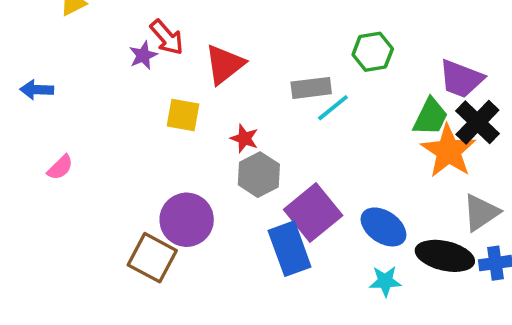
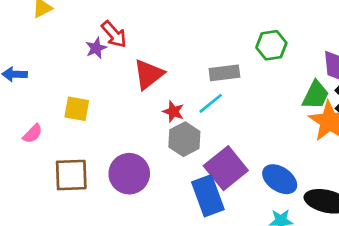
red triangle: (225, 64) -> (149, 74), moved
cyan line: (333, 108) -> (211, 103), moved
yellow square: (183, 115) -> (77, 109), moved
brown square: (152, 258) -> (71, 175), moved, turned -30

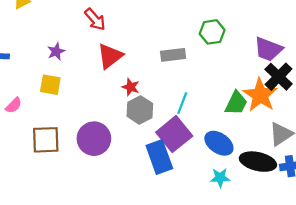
red arrow: (114, 34) -> (95, 19), moved
purple star: (96, 48) -> (56, 51), moved
green trapezoid: (316, 95) -> (236, 103), moved
cyan line: (211, 103) -> (182, 103), moved, turned -30

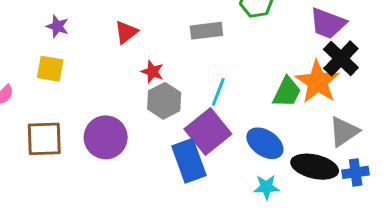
purple star: (56, 51) -> (57, 26), turned -30
red triangle: (110, 56) -> (126, 32), size x0.7

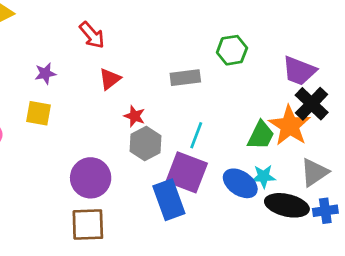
purple star: (57, 26) -> (45, 74), turned -30
purple square: (208, 132) -> (187, 172), turned -30
brown square: (44, 139) -> (88, 225), moved
cyan star: (266, 187) -> (264, 176), moved

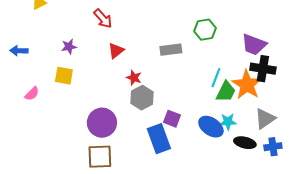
black cross: (312, 104) -> (263, 69), turned -35
cyan line: (196, 135) -> (216, 78), moved
purple square: (187, 172) -> (172, 119), size x0.6
black ellipse: (287, 205) -> (245, 143), size x0.7

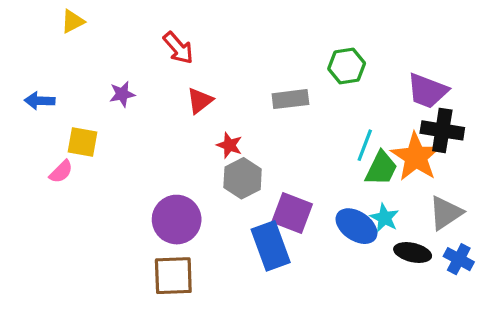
yellow square: (64, 76) -> (83, 142), moved
purple square: (172, 119) -> (292, 213), size x1.4
cyan star: (228, 122) -> (385, 218), turned 30
blue cross: (273, 147) -> (459, 259), turned 36

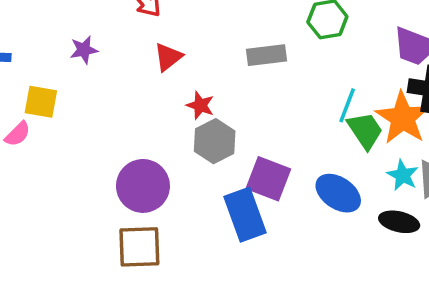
green trapezoid: (381, 168) -> (365, 130), turned -60
cyan star: (385, 218) -> (403, 175), moved

